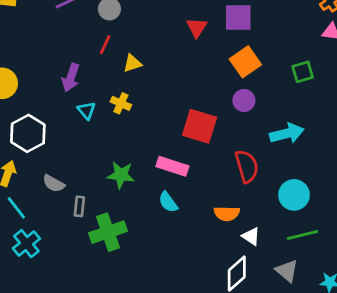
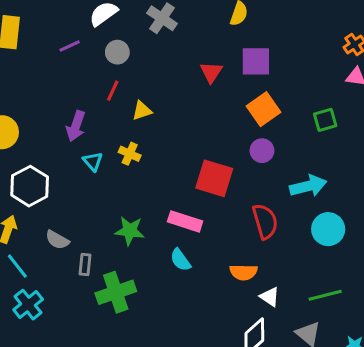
cyan circle: (294, 195) -> (328, 229), moved

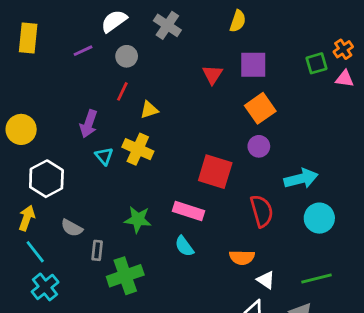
green square: (325, 120) -> (317, 63), moved
yellow cross: (130, 154) -> (138, 149), size x1.5

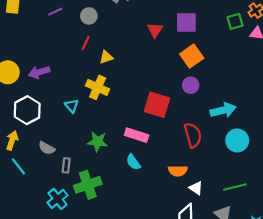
purple arrow: (89, 124) -> (39, 72), moved, turned 54
cyan triangle: (104, 156) -> (72, 106), moved
cyan cross: (45, 287) -> (57, 199), moved

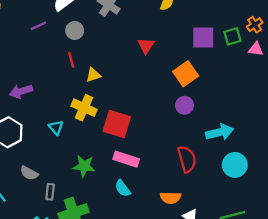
purple square: (186, 22) -> (203, 38), moved
red line: (86, 43) -> (71, 60), turned -40
red square: (157, 105) -> (117, 124), moved

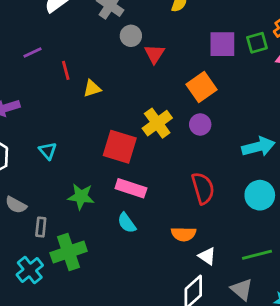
purple line: (38, 26) -> (33, 52), moved
gray circle: (75, 31) -> (131, 36), moved
yellow cross: (84, 108) -> (157, 123), moved, turned 30
cyan arrow: (220, 132) -> (258, 147), moved

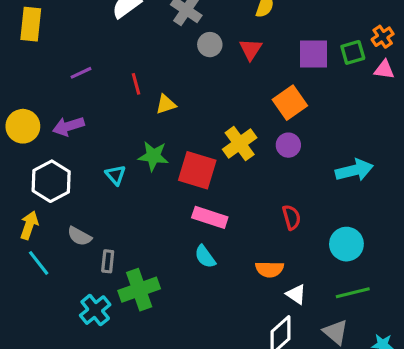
purple line: (33, 52) -> (81, 73), moved
red triangle: (154, 54) -> (251, 49), moved
red semicircle: (203, 188) -> (291, 217), size x0.7
cyan circle: (260, 195) -> (346, 244), moved
green star: (81, 197) -> (153, 156), moved

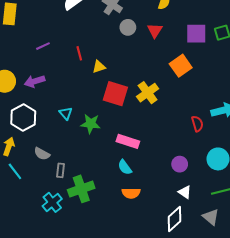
purple circle: (288, 145) -> (180, 164), moved
green star: (153, 156) -> (91, 124), moved
red square: (197, 170) -> (115, 94), moved
red semicircle: (291, 217) -> (197, 124), moved
orange semicircle: (270, 269) -> (131, 193), moved

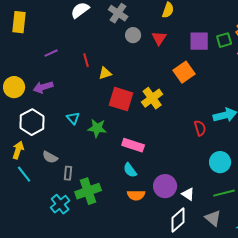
purple circle: (180, 164) -> (165, 186), moved, size x1.5

